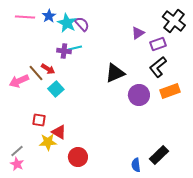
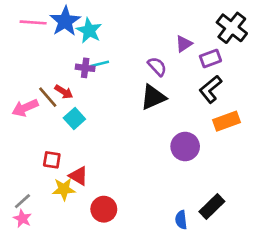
blue star: (49, 16) -> (65, 21), size x1.6
purple semicircle: (82, 24) -> (157, 66), moved
purple circle: (139, 95) -> (185, 147), moved

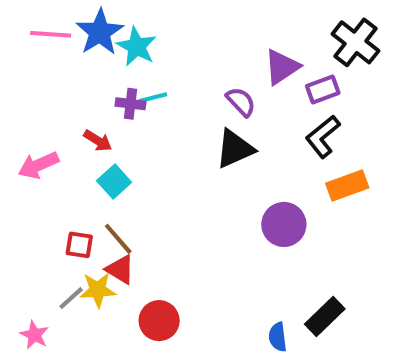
purple triangle: (184, 44) -> (282, 67), size x1.4
brown line: (48, 97) -> (118, 239), moved
gray line: (22, 201) -> (71, 298), moved

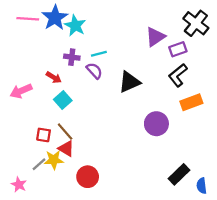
cyan line: (153, 98) -> (99, 54), moved
purple semicircle: (241, 102) -> (94, 71), moved
blue semicircle: (278, 337) -> (202, 186), moved

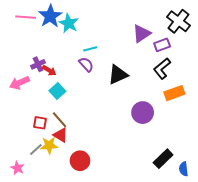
purple cross: (72, 57) -> (38, 64), moved, turned -32

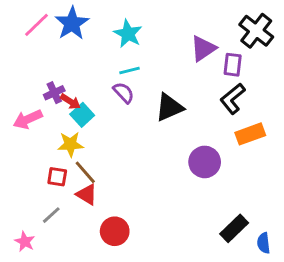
pink line: (26, 17) -> (37, 25), turned -48
cyan star: (69, 23) -> (128, 34), moved
purple rectangle: (162, 45) -> (233, 65), turned -63
cyan square: (57, 91) -> (82, 115), moved
yellow star: (49, 145) -> (70, 144), moved

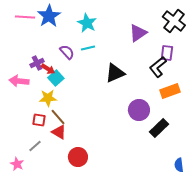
pink line: (37, 25) -> (25, 17), turned 48
purple rectangle: (233, 65) -> (167, 53), moved
purple semicircle: (124, 93) -> (67, 52), moved
pink arrow: (28, 119) -> (19, 81), turned 30
black rectangle: (234, 228) -> (159, 128), moved

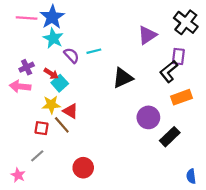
cyan star: (87, 23) -> (53, 38), moved
purple cross: (37, 63) -> (27, 67), moved
red triangle: (59, 132) -> (70, 111), moved

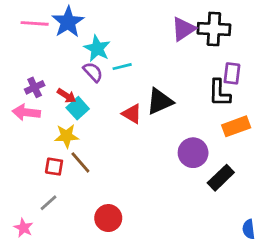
black cross: (186, 22) -> (214, 29), moved, turned -35
purple triangle: (147, 35) -> (183, 29), moved
cyan star: (53, 38) -> (97, 48), moved
black L-shape: (169, 71) -> (219, 93), turned -50
red triangle: (70, 111) -> (132, 114), moved

